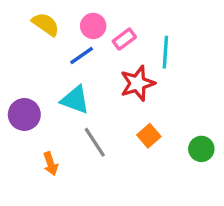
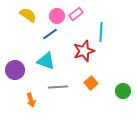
pink rectangle: (124, 39) -> (76, 14), moved
gray line: (95, 142) -> (58, 87), turned -60

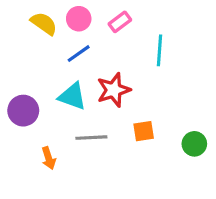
pink circle: (57, 16) -> (79, 19), moved
red star: (84, 51) -> (114, 90), moved
orange square: (91, 83) -> (144, 131), turned 32

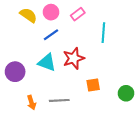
gray line: (91, 138) -> (59, 100), moved

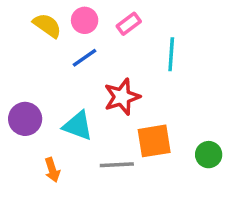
cyan triangle: (47, 62) -> (78, 126), moved
orange square: (93, 85) -> (154, 141), size x1.5
gray line: (59, 100) -> (117, 165), moved

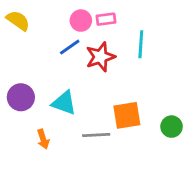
pink circle: (85, 20) -> (81, 21), moved
pink rectangle: (129, 24) -> (106, 19), turned 30
yellow semicircle: (47, 25) -> (18, 21), moved
red star: (122, 97) -> (100, 57), moved

